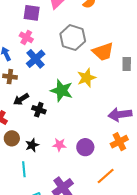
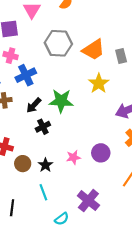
blue cross: (36, 59) -> (26, 75), turned 30
yellow star: (86, 78) -> (99, 83), moved
black arrow: (21, 99) -> (34, 105), moved
black cross: (39, 110) -> (43, 127), turned -32

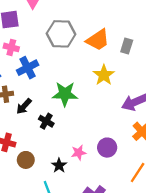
gray rectangle: (121, 56) -> (127, 46), turned 32
black arrow: (34, 105) -> (24, 106), moved
black cross: (43, 127) -> (46, 121), turned -32
black star: (45, 165) -> (59, 165), moved

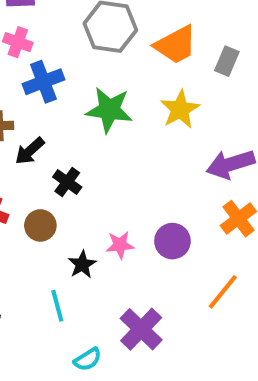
green star: (65, 94) -> (109, 110), moved
brown circle: (26, 160) -> (40, 225), moved

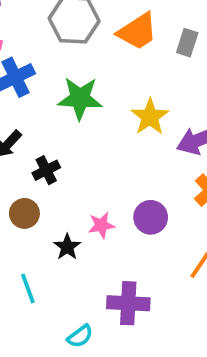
yellow star: (180, 109) -> (150, 117), moved
black cross: (67, 182) -> (46, 170), turned 32
cyan line: (57, 306) -> (28, 288), moved
purple cross: (141, 329) -> (128, 303), turned -36

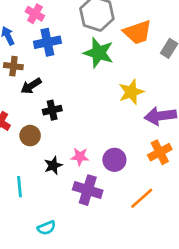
green star: (80, 98) -> (99, 53), moved
purple cross: (128, 303) -> (88, 190), moved

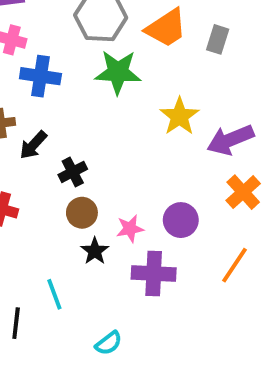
blue cross: (47, 42) -> (40, 76), turned 35
brown circle: (30, 136) -> (82, 213), moved

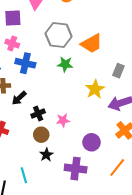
gray rectangle: (218, 39) -> (118, 71), moved
green star: (118, 72) -> (65, 64), size x0.7
pink star: (130, 229) -> (63, 120), moved

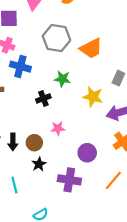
green star: (65, 64) -> (62, 79), moved
yellow star: (95, 89) -> (93, 97), turned -30
black arrow: (19, 98) -> (13, 142), moved, turned -49
black cross: (38, 113) -> (43, 98), moved

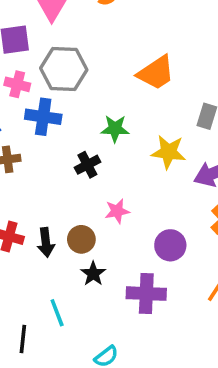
gray hexagon: (57, 38) -> (64, 69), moved

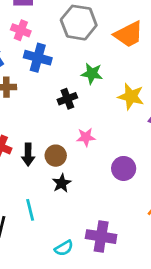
gray hexagon: (64, 69) -> (79, 23), moved
purple cross: (146, 294) -> (101, 237), moved

